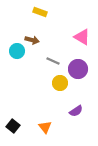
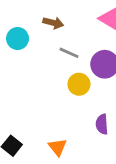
brown arrow: (32, 40) -> (53, 23), moved
purple semicircle: (76, 111) -> (102, 124), turned 120

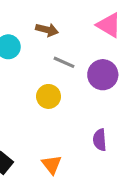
yellow circle: (79, 84) -> (49, 96), moved

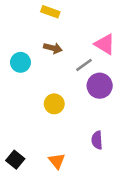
gray line: (64, 62) -> (84, 65), moved, turned -60

